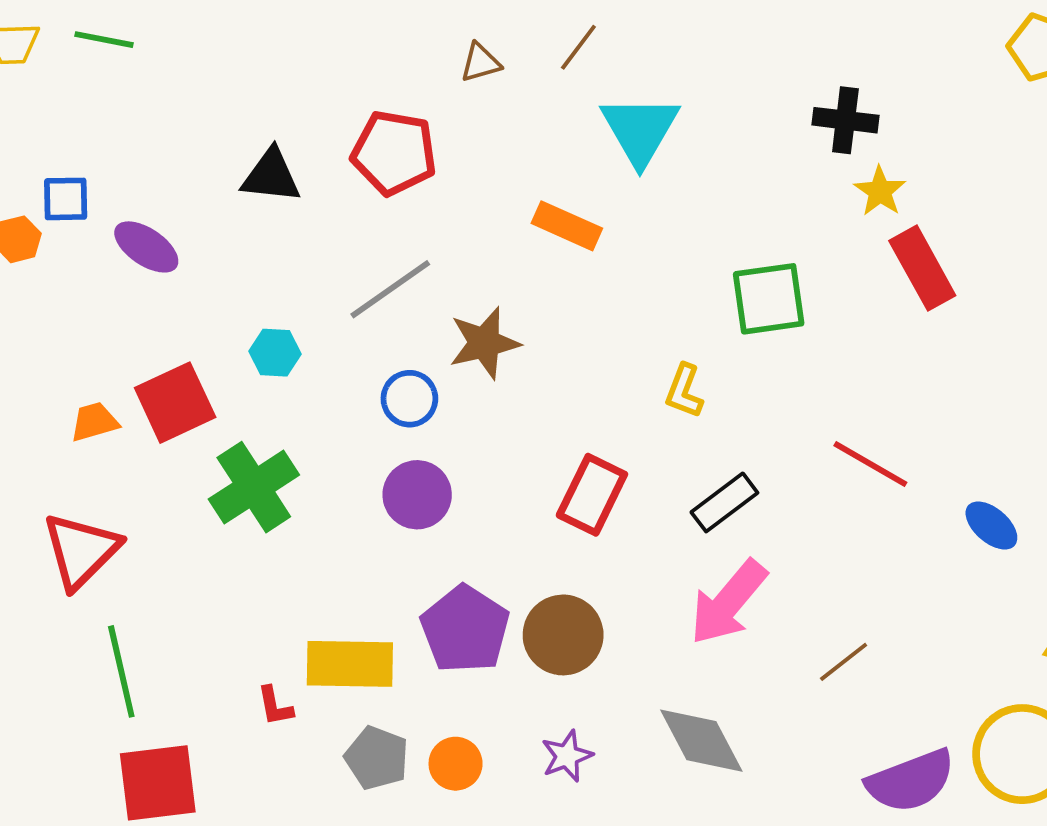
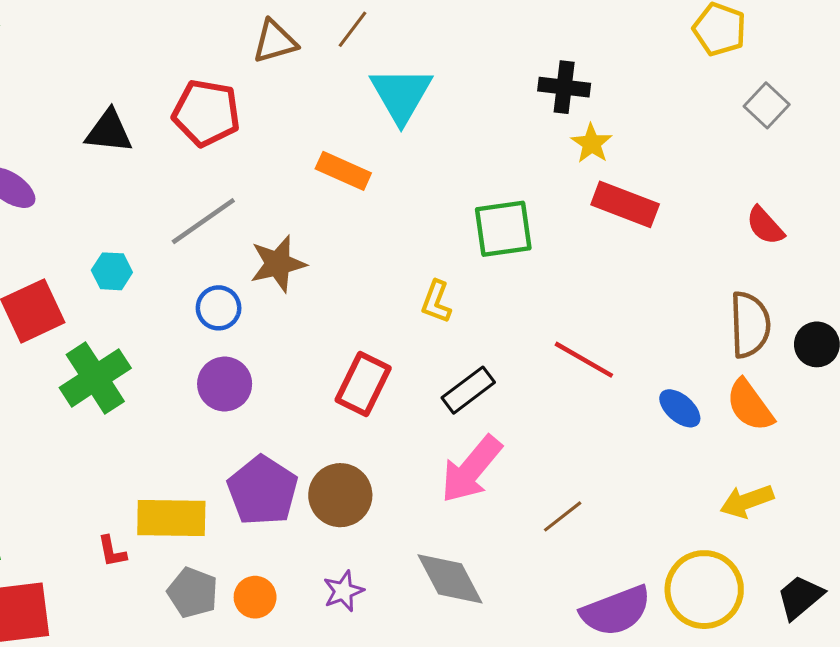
brown triangle: (480, 63) -> (275, 41), size x1.4
red rectangle: (922, 268) -> (625, 204), turned -40

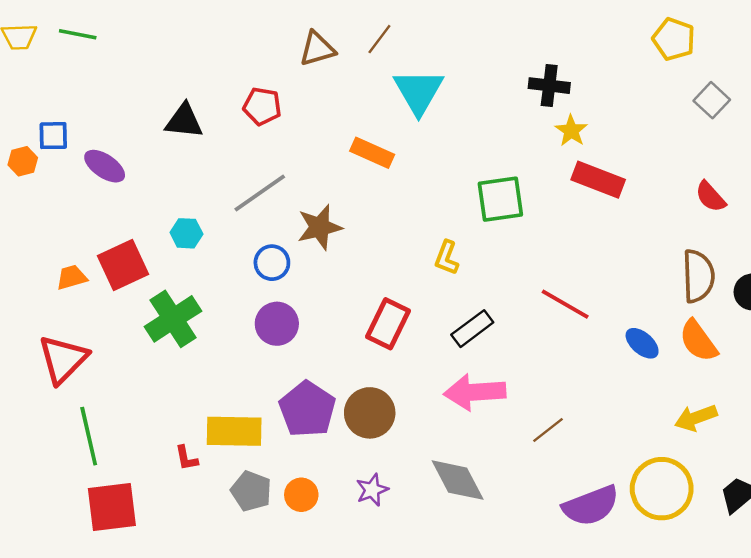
red pentagon: (206, 113) -> (262, 106), size x0.7
pink arrow: (471, 469) -> (475, 392), turned 46

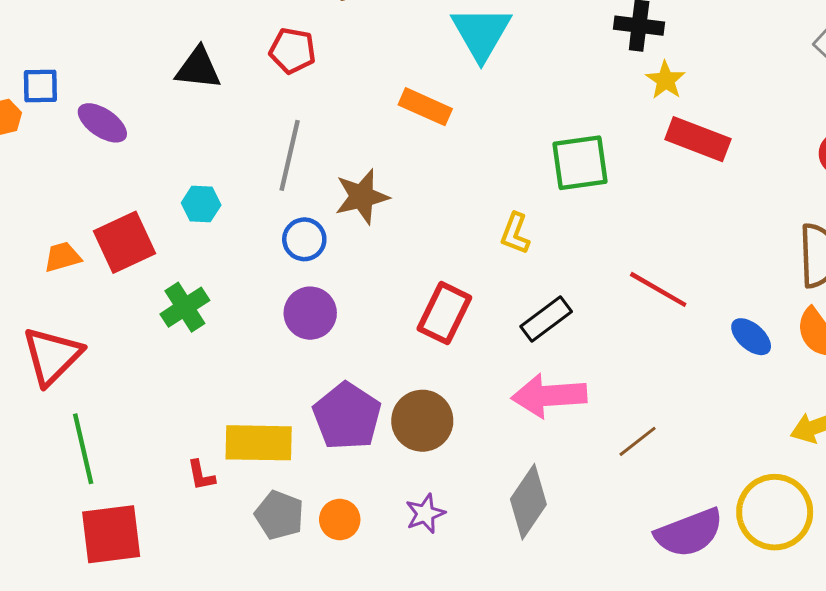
gray line: (260, 193) -> (290, 155), turned -42
green cross: (173, 319) -> (185, 307), size x0.7
gray diamond: (458, 480) -> (528, 502), turned 62

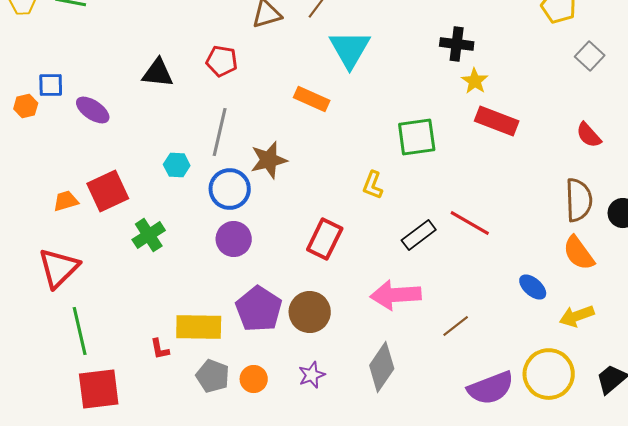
cyan hexagon: (201, 204) -> (177, 165), moved
blue circle: (304, 239) -> (230, 189), size x1.4
black rectangle: (546, 319) -> (419, 235), moved
blue ellipse: (751, 337) -> (533, 287), moved

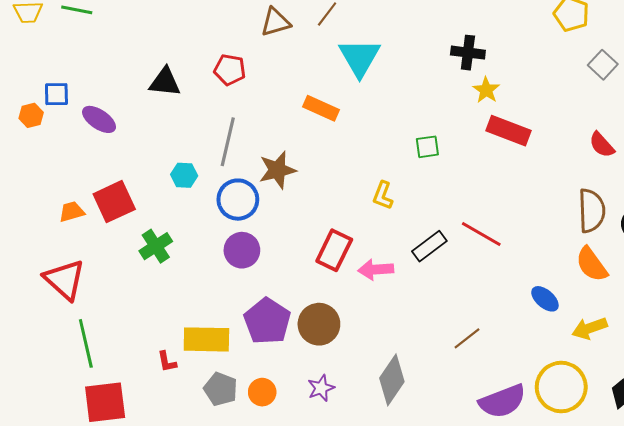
green square: (417, 137) -> (427, 147), size x0.6
red triangle: (59, 268) -> (65, 280), turned -33
pink arrow: (396, 295) -> (376, 269), moved, size x0.7

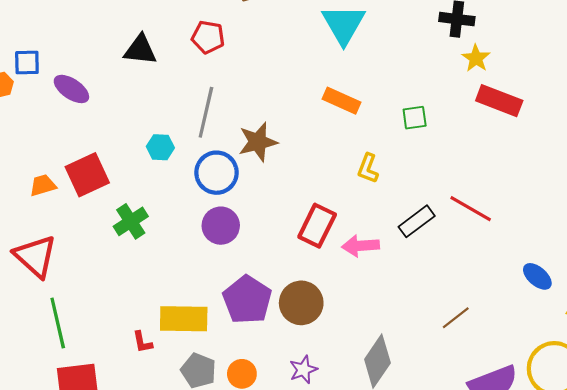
orange rectangle: (321, 108) -> (341, 101), moved

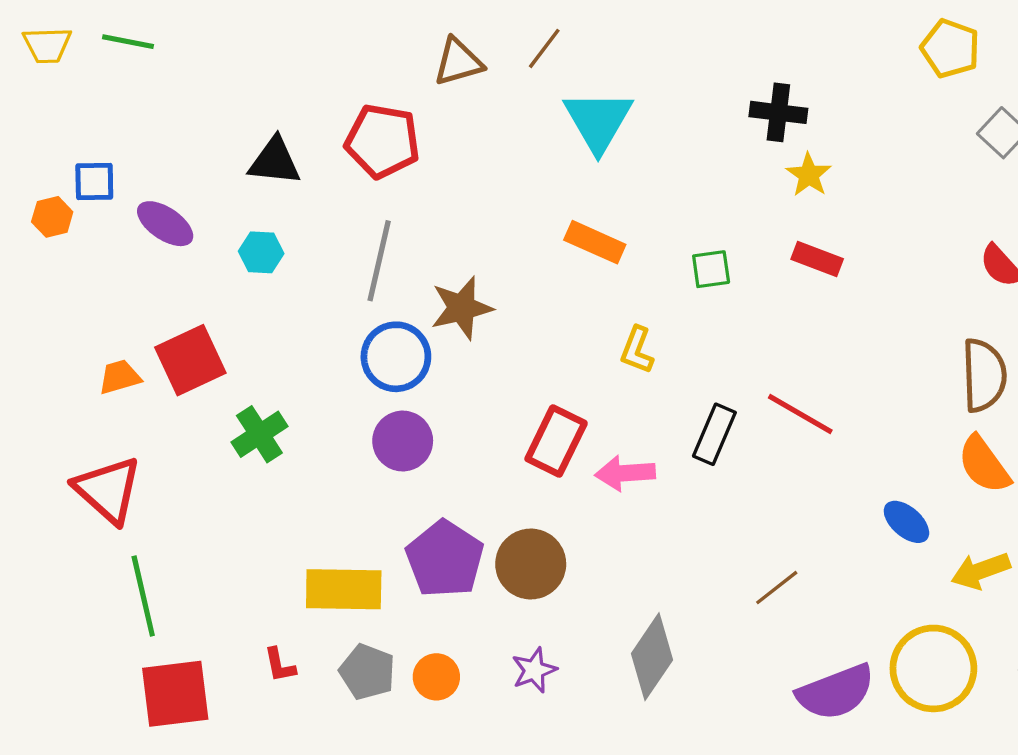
red pentagon: (208, 37) -> (382, 141), size x1.4
red rectangle: (499, 101) -> (817, 259), moved, size x0.7
cyan hexagon: (160, 147) -> (261, 252), moved
black rectangle: (417, 221) -> (714, 434), turned -30
red L-shape: (142, 342) -> (280, 665), moved

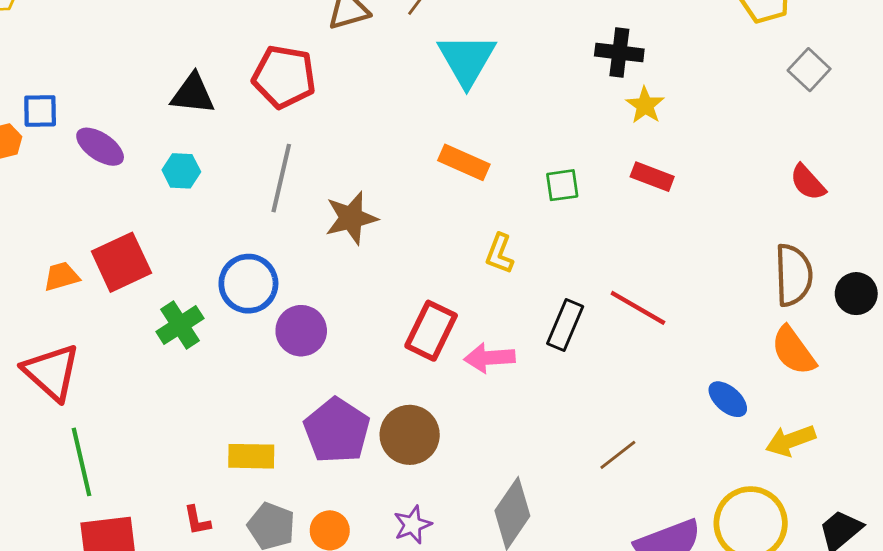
blue circle: (396, 357) -> (248, 284), moved
yellow rectangle: (344, 589) -> (251, 456), size x0.7

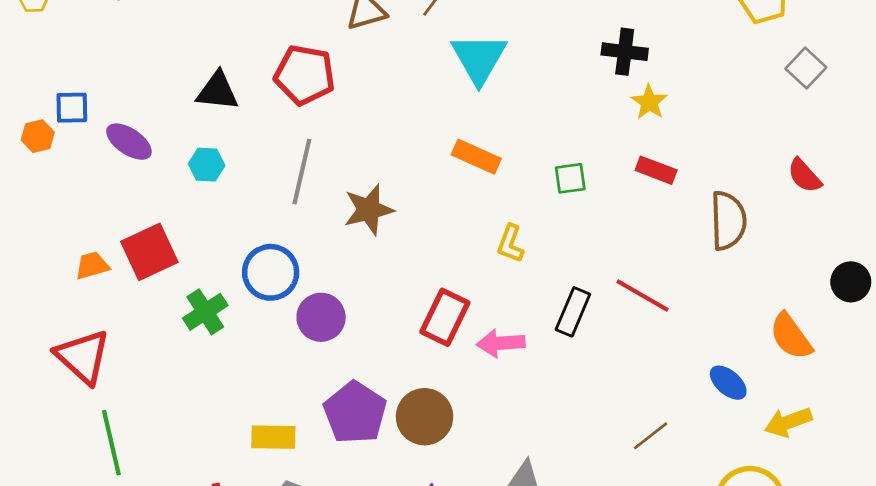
brown semicircle: (793, 275) -> (728, 221), moved
brown line: (618, 455) -> (651, 436), moved

